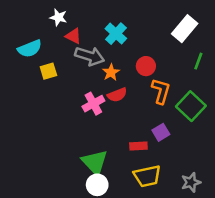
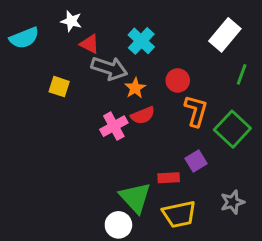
cyan semicircle: (30, 49) -> (24, 38), moved
yellow square: (48, 71) -> (59, 87), turned 35
green triangle: (95, 162) -> (135, 198), moved
gray star: (191, 182) -> (232, 202), moved

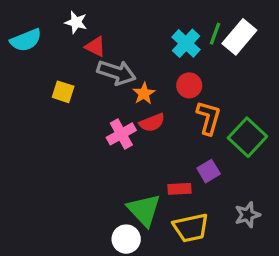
cyan cross: (141, 41) -> (186, 43), moved
green line: (242, 74) -> (215, 34), moved

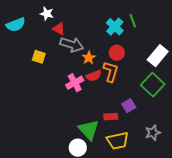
green line: (215, 34) -> (133, 21), turned -40
white rectangle: (239, 37) -> (158, 56), moved
orange L-shape: (209, 118) -> (111, 72), moved

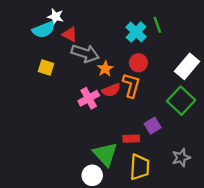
cyan semicircle: (16, 25) -> (44, 30), moved
yellow trapezoid: (118, 141) -> (140, 167), turned -75

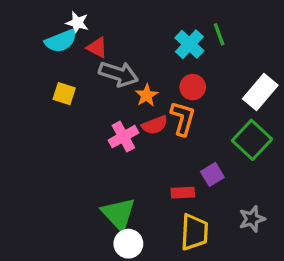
green triangle: (105, 154) -> (118, 214), moved

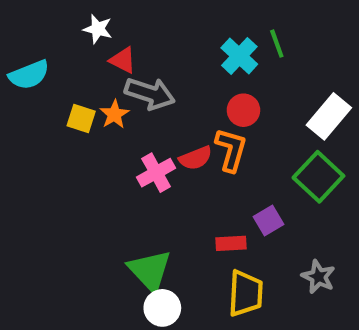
cyan semicircle: (61, 41) -> (29, 75), moved
orange star: (147, 95) -> (114, 114), moved
gray star: (252, 219) -> (318, 277), turned -30

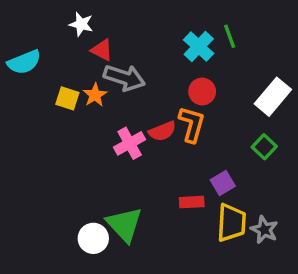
green square: (318, 177) -> (264, 147), size x0.6
yellow trapezoid: (246, 293) -> (231, 223), moved
white circle: (162, 308) -> (93, 238), moved

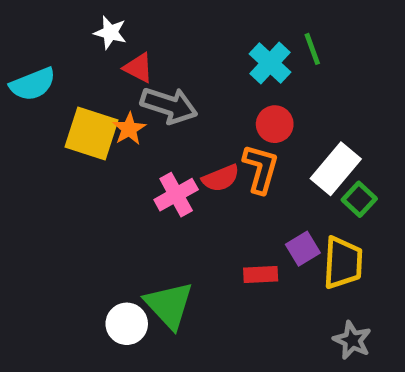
white rectangle: (273, 97) -> (336, 169), moved
yellow square: (67, 98) -> (91, 134), size x1.6
yellow trapezoid: (231, 223) -> (343, 263), moved
gray star: (264, 230) -> (352, 340), moved

